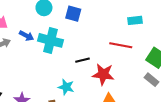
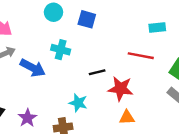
blue arrow: (26, 36) -> (33, 68), moved, size x1.5
cyan cross: (51, 40) -> (61, 50), size x0.7

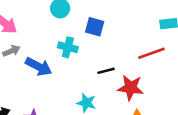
blue square: (87, 19) -> (95, 27), moved
red line: (141, 56) -> (151, 53), turned -30

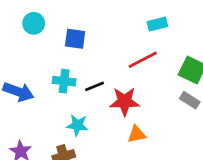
cyan cross: (68, 47) -> (64, 81), moved

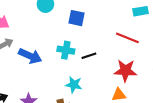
red line: (143, 60) -> (127, 38), turned 45
red star: (125, 102) -> (125, 71), moved

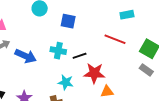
red star: (125, 71) -> (94, 73), moved

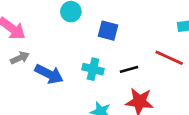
black line: (80, 56) -> (129, 69), moved

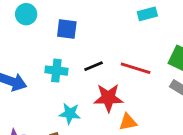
red line: (169, 58) -> (136, 68), moved

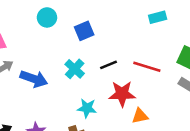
blue square: (67, 29) -> (84, 31), turned -30
cyan cross: (56, 71) -> (75, 69), turned 36

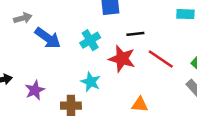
black line: (109, 65) -> (135, 34), moved
red star: (122, 94) -> (122, 59), moved

